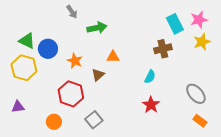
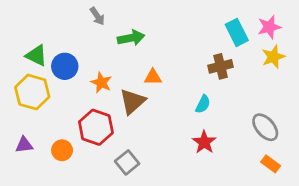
brown triangle: (98, 75) -> (132, 102), size x1.5
orange circle: (54, 122) -> (62, 150), moved

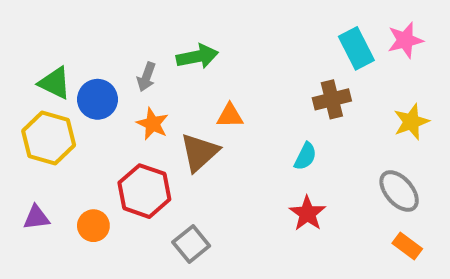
gray arrow: (97, 16) -> (146, 77), moved, turned 54
yellow star: (273, 57) -> (411, 122), moved

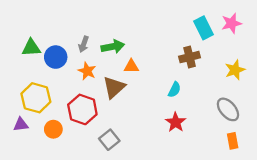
green arrow: (197, 57) -> (113, 47), moved
green triangle: (55, 83) -> (31, 48), turned -30
yellow hexagon: (49, 138) -> (36, 98), moved
orange rectangle: (407, 246) -> (233, 141), turned 42

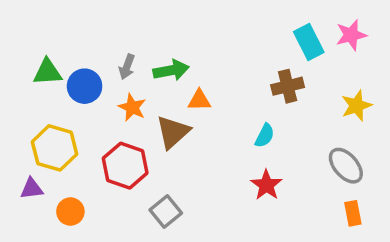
orange circle: (53, 129) -> (70, 212), moved

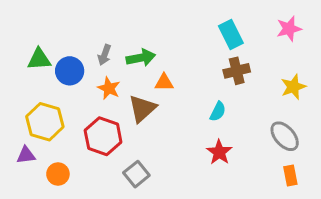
cyan rectangle: (309, 42) -> (231, 35), moved

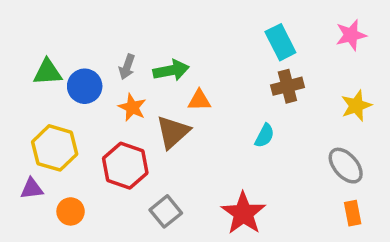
red star: (219, 152) -> (243, 213), moved, size x1.4

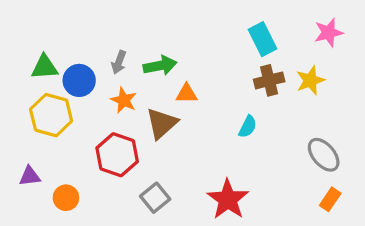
yellow star: (356, 106) -> (310, 80), moved
yellow hexagon: (55, 148) -> (51, 115), moved
orange rectangle: (353, 213) -> (330, 199), turned 45

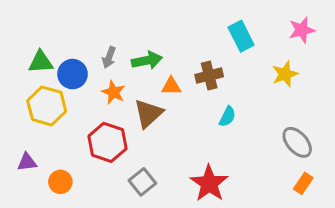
brown cross: (269, 80) -> (209, 76), moved

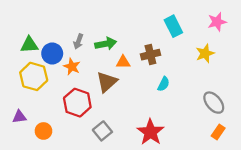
orange star: (114, 92) -> (72, 67), moved

